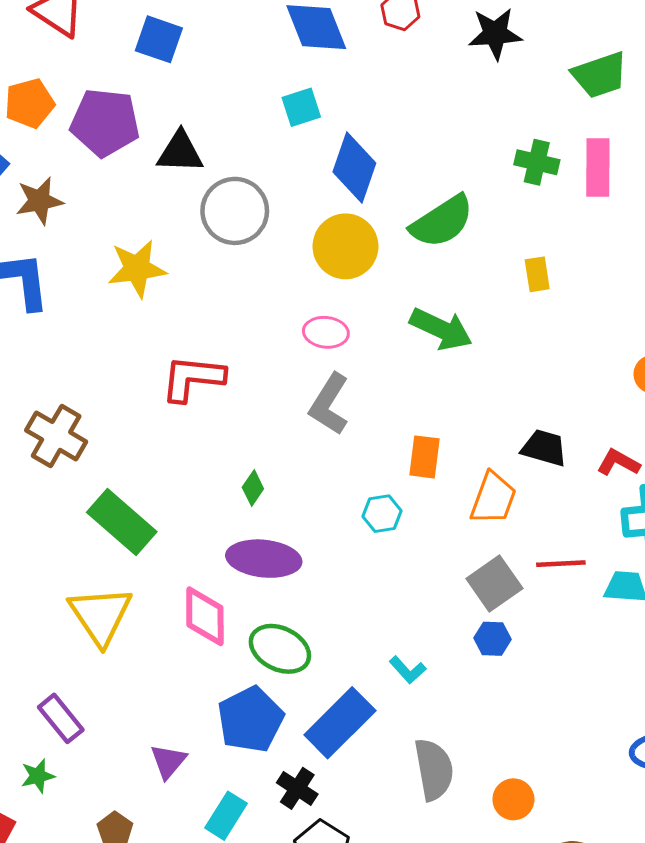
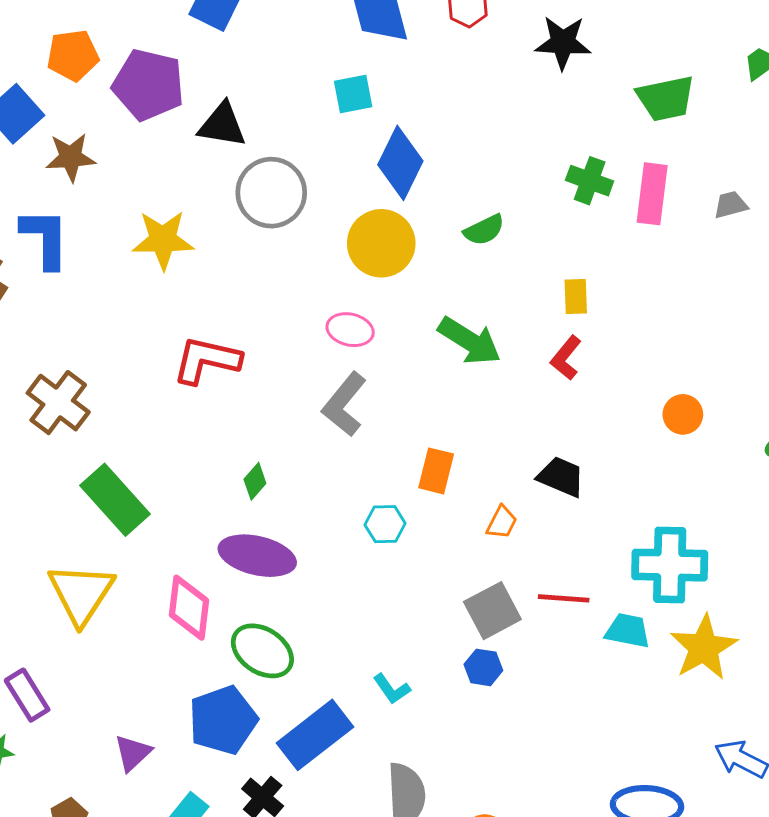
green semicircle: (442, 222) -> (484, 230), size x0.6
red L-shape: (618, 463) -> (566, 358), moved, turned -87
orange trapezoid: (493, 498) -> (502, 522), size x0.6

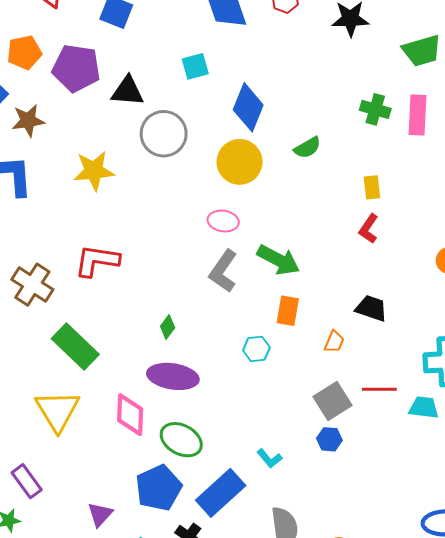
cyan square: (353, 94) -> (195, 66), moved
green arrow: (469, 341) -> (278, 260), moved
red L-shape: (207, 360) -> (97, 261), moved

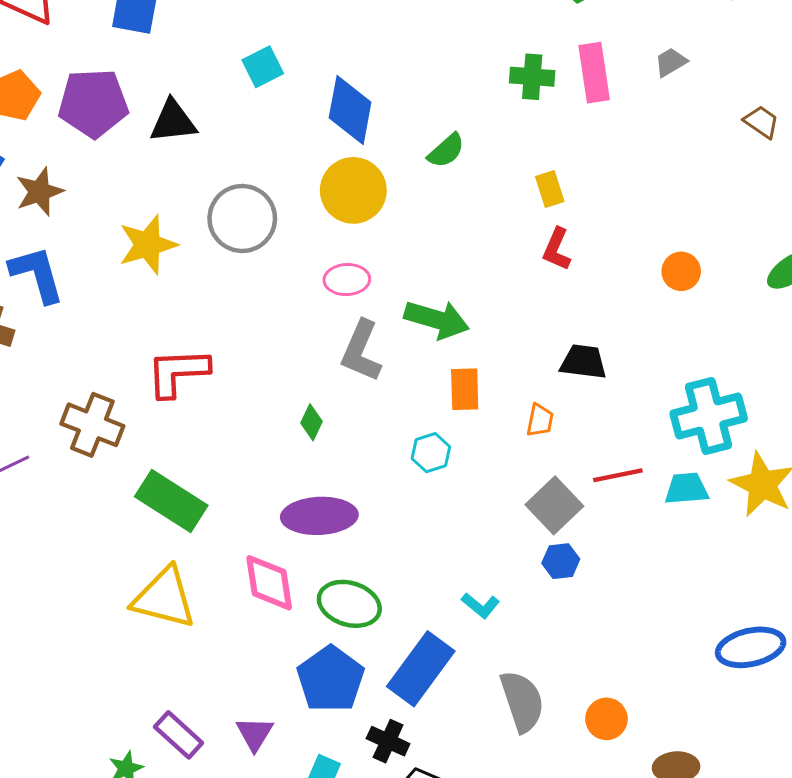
gray circle: (164, 134) -> (242, 218), moved
green diamond: (168, 327) -> (312, 422), moved
yellow triangle: (57, 411) -> (164, 598), turned -33
purple rectangle: (27, 481) -> (179, 735), moved

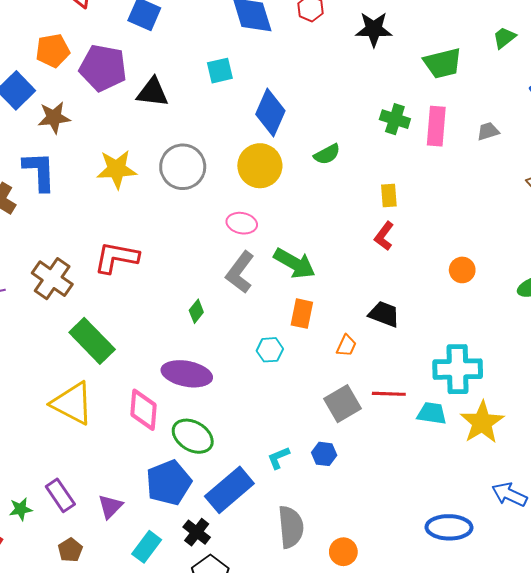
blue hexagon: (561, 561) -> (324, 454), moved
cyan L-shape: (481, 605) -> (279, 458), turned 105

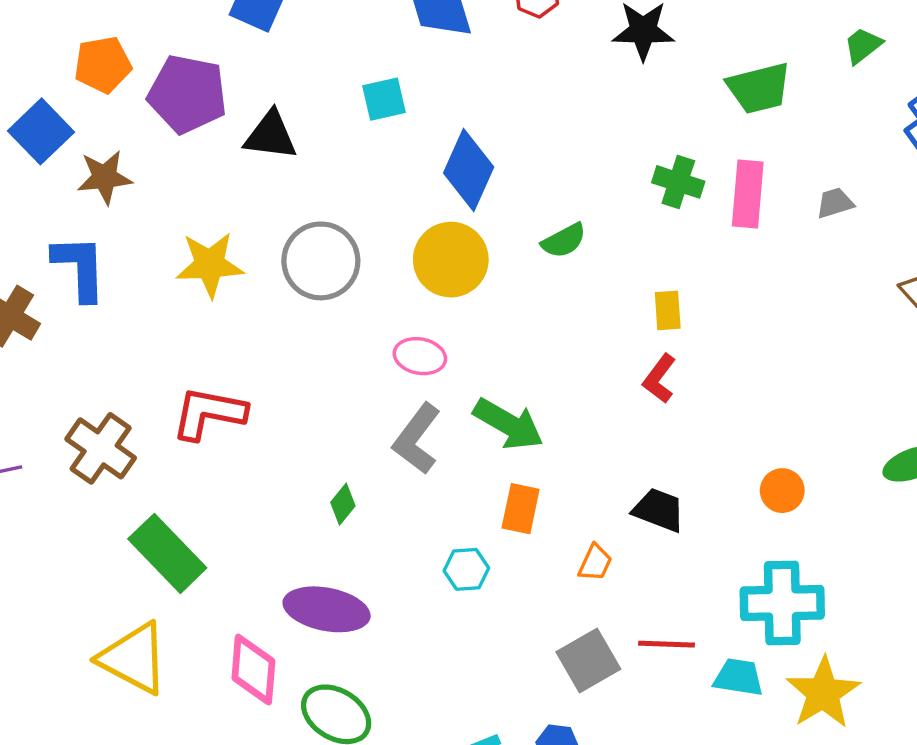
orange circle: (462, 270) -> (782, 491), moved

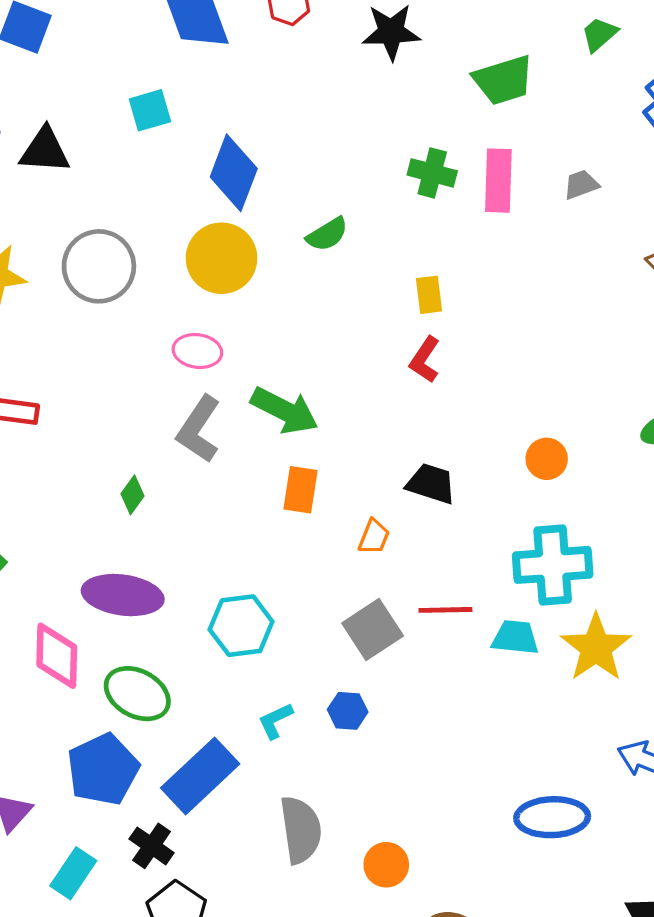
cyan hexagon: (466, 569) -> (241, 626), moved, size x1.5

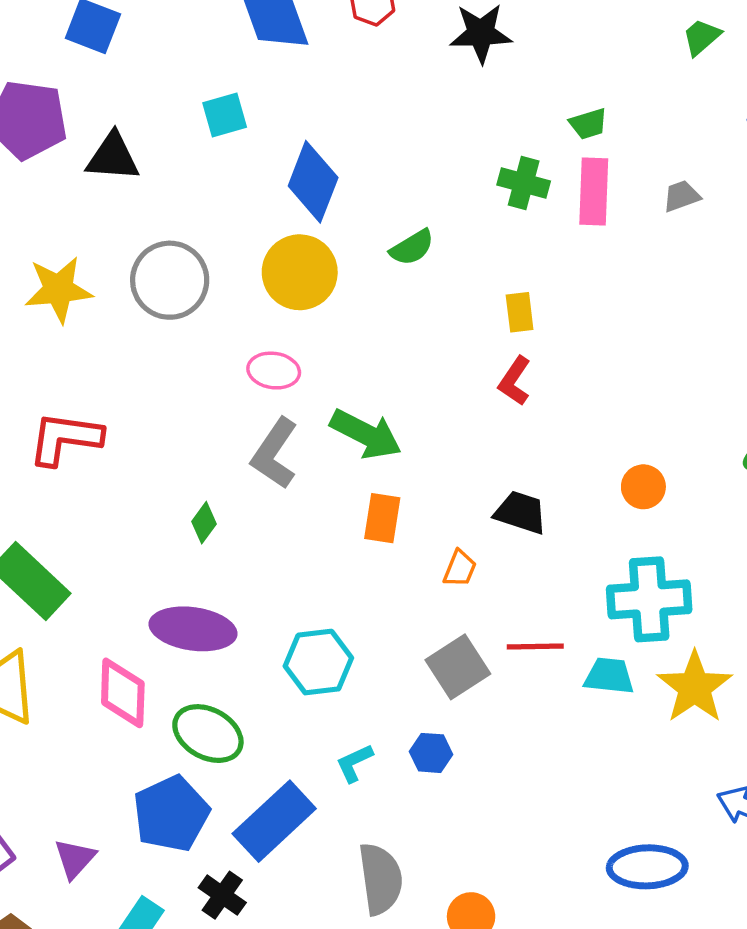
green trapezoid: (503, 80) -> (588, 124), moved, size x0.6

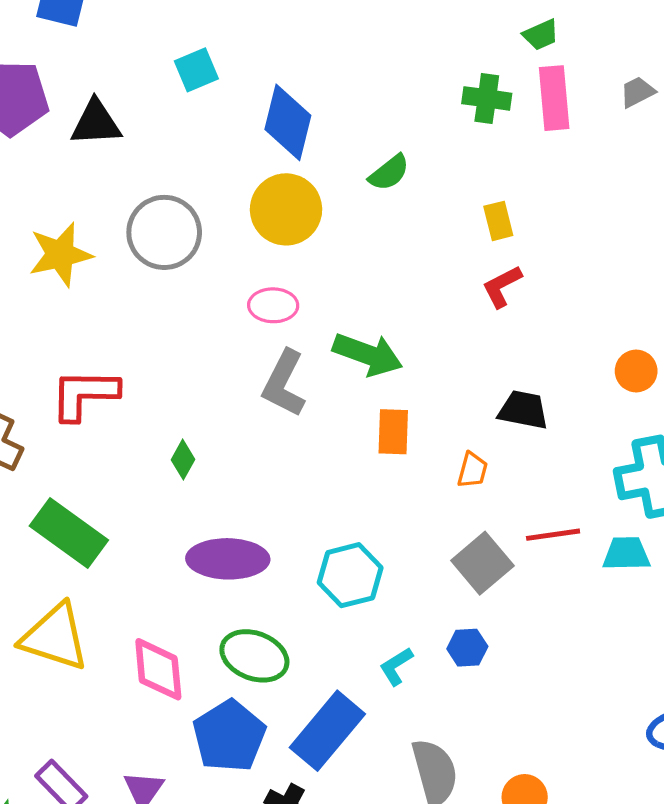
red L-shape: (515, 381) -> (502, 286), turned 36
green diamond: (204, 523) -> (183, 460), moved
pink diamond: (123, 693) -> (158, 669), moved

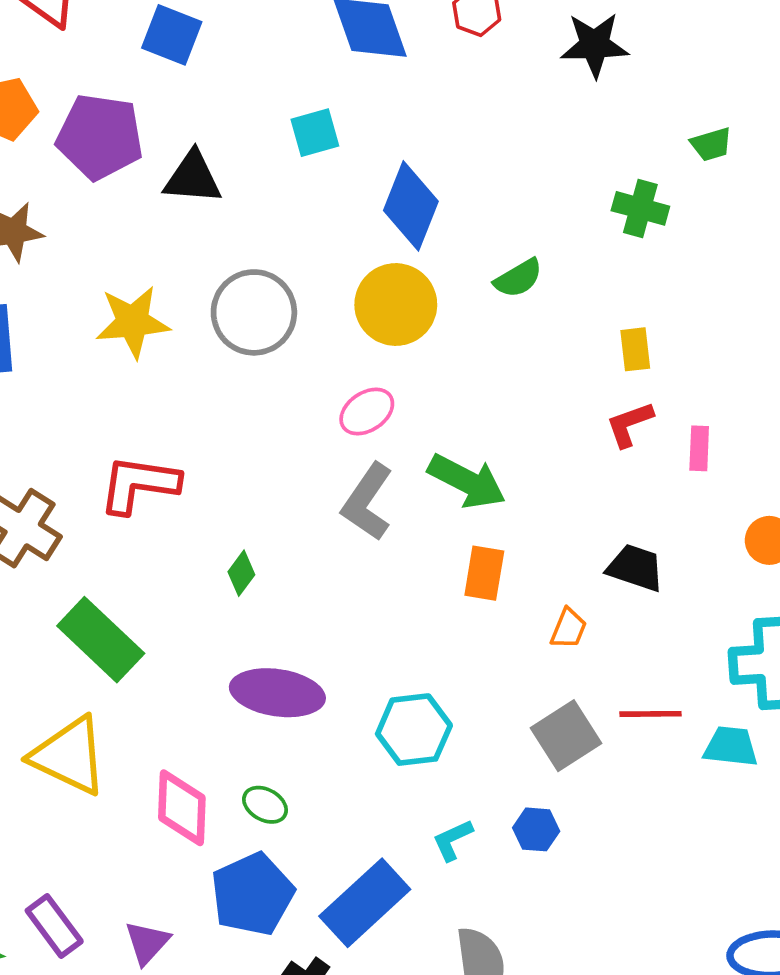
pink rectangle: (554, 98) -> (699, 448), moved, size x0.6
pink ellipse: (273, 305) -> (367, 412), turned -42
green ellipse: (254, 656) -> (265, 805), moved, size x0.6

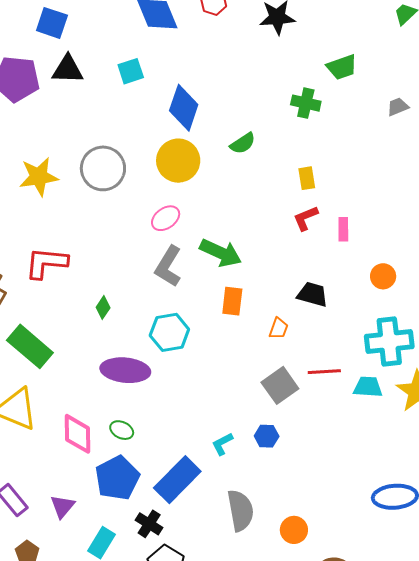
green trapezoid: (711, 144) -> (342, 67), size x1.4
black triangle: (193, 178) -> (68, 69), moved
cyan hexagon: (414, 730) -> (169, 332), moved

